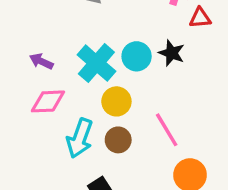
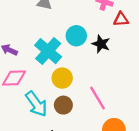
cyan circle: (137, 56) -> (76, 36), moved
cyan arrow: (80, 138) -> (36, 104), turned -56

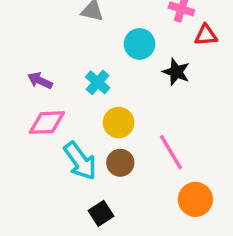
cyan circle: (76, 36) -> (140, 44), moved
cyan cross: (48, 51) -> (98, 82), size x0.6

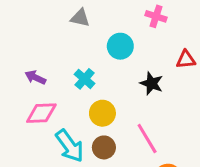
red triangle: (206, 35) -> (186, 60), moved
black star: (176, 72) -> (152, 83), moved

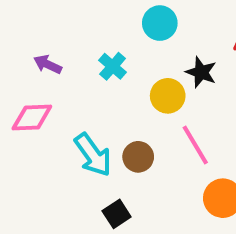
pink diamond: (41, 113) -> (32, 117), moved
yellow circle: (102, 113) -> (168, 96), moved

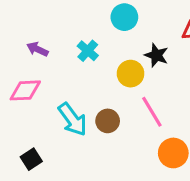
black square: (117, 214) -> (31, 159), moved

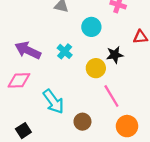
purple arrow: (37, 49) -> (28, 50), size x1.6
black star: (156, 55) -> (115, 55), turned -30
brown circle: (108, 121) -> (82, 122), moved

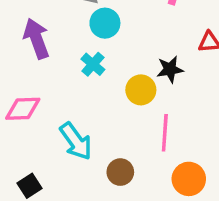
cyan circle: (91, 27) -> (105, 23), moved
purple arrow: (28, 50) -> (36, 39), moved, turned 45
pink line: (111, 96) -> (165, 133), turned 35

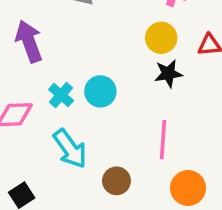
cyan circle: (105, 23) -> (100, 91), moved
cyan cross: (93, 64) -> (61, 95), moved
yellow circle: (141, 90) -> (161, 38), moved

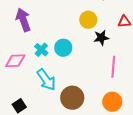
yellow circle: (161, 38) -> (88, 20), moved
pink line: (163, 140) -> (113, 67), moved
brown circle: (116, 181) -> (72, 98), size x1.5

